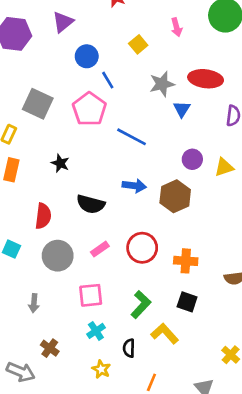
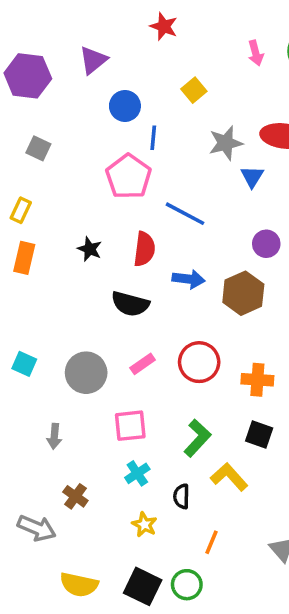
pink arrow: (176, 27) -> (256, 53), moved
blue line: (108, 80) -> (153, 138), turned 36
gray square: (38, 104) -> (38, 148), moved, size x0.6
red semicircle: (43, 216) -> (144, 249), moved

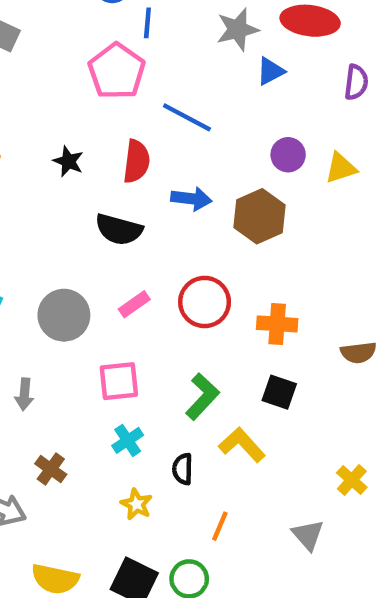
blue triangle: (252, 177) -> (270, 71), turned 30

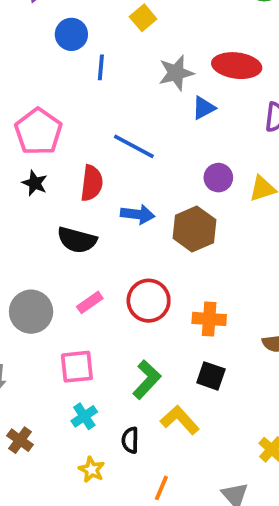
pink pentagon: (117, 71) -> (38, 132), moved

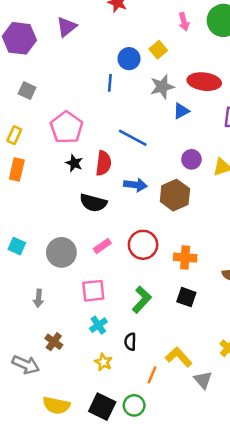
yellow square: (143, 18) -> (158, 50), moved
blue circle: (71, 34) -> (129, 59), moved
black star: (35, 183) -> (74, 163), moved
yellow L-shape: (180, 420) -> (179, 357), moved

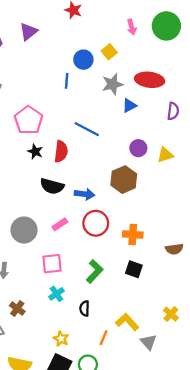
blue arrow: (135, 185) -> (85, 194), moved
yellow star: (104, 362) -> (61, 339), moved

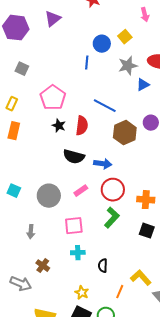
brown hexagon: (124, 180) -> (125, 133), moved
green L-shape: (95, 271) -> (112, 218), moved
cyan cross: (57, 294) -> (78, 253), turned 32

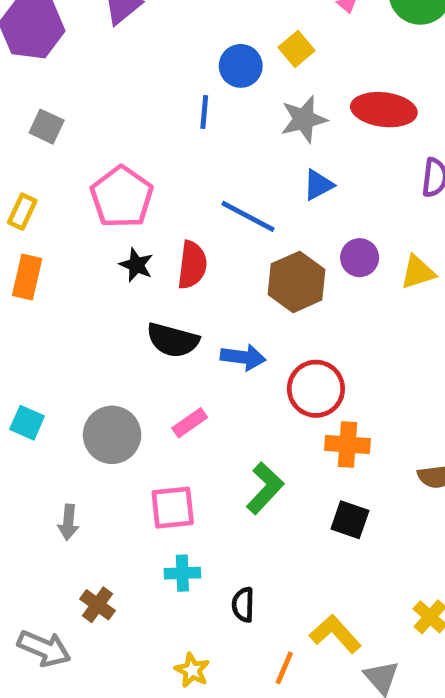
blue triangle: (143, 85) -> (318, 185), moved
red circle: (113, 190) -> (316, 389), moved

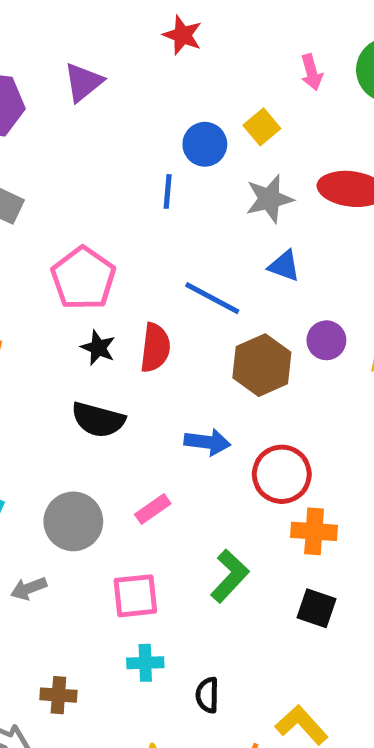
blue triangle: (318, 185) -> (284, 266), turned 48
black semicircle: (173, 340) -> (98, 420), moved
gray arrow: (68, 522) -> (29, 588), moved, turned 64
brown cross: (97, 605) -> (58, 695), turned -32

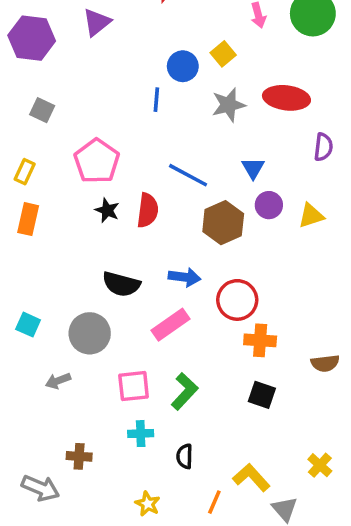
blue triangle: (284, 266) -> (253, 168), moved, turned 40
black semicircle: (98, 420) -> (121, 284), moved
pink rectangle: (153, 509) -> (170, 325), moved, size x1.5
green L-shape: (230, 576) -> (185, 391), moved

